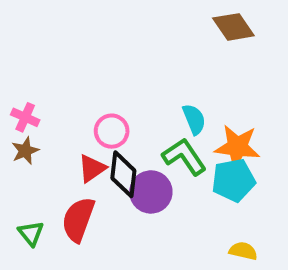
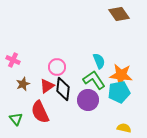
brown star: (25, 151) -> (23, 84), moved
purple circle: (151, 192) -> (88, 100), moved
red semicircle: (78, 219) -> (40, 112), turned -45

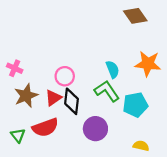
orange star: (121, 75) -> (148, 64), moved
brown star: (23, 84) -> (26, 96), size x1.5
purple circle: (88, 100) -> (95, 129), moved
red semicircle: (40, 112) -> (45, 127), turned -85

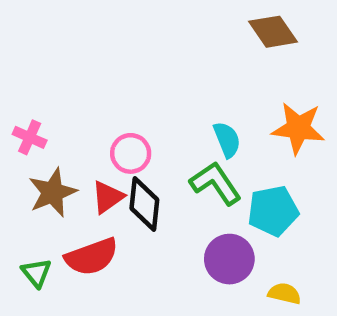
purple circle: (95, 129) -> (229, 259), moved

